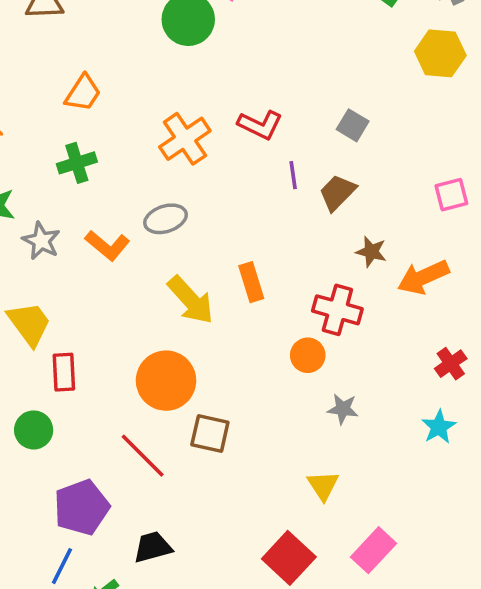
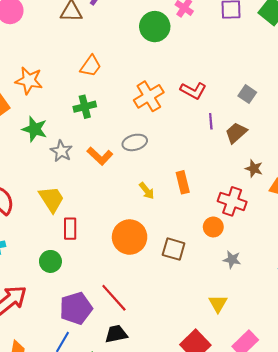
yellow arrow: (191, 300) -> (147, 191), size x0.6
brown square: (210, 433) -> (174, 249), moved
red line: (143, 456) -> (114, 298), moved

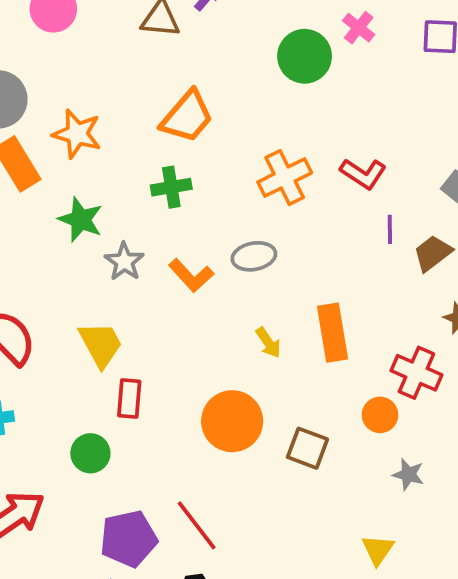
orange trapezoid: (91, 66) -> (187, 117), size x1.4
orange rectangle: (183, 182) -> (333, 333), size x1.4

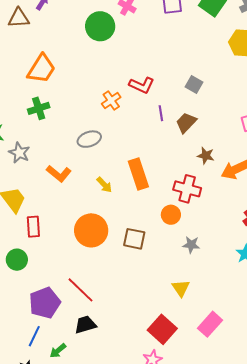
orange cross: (285, 177) -> (111, 100), moved, size x0.7
orange L-shape: (191, 275) -> (59, 174), moved

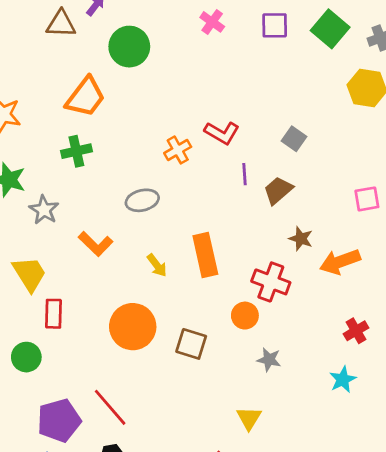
green circle: (100, 26) -> (129, 47), moved

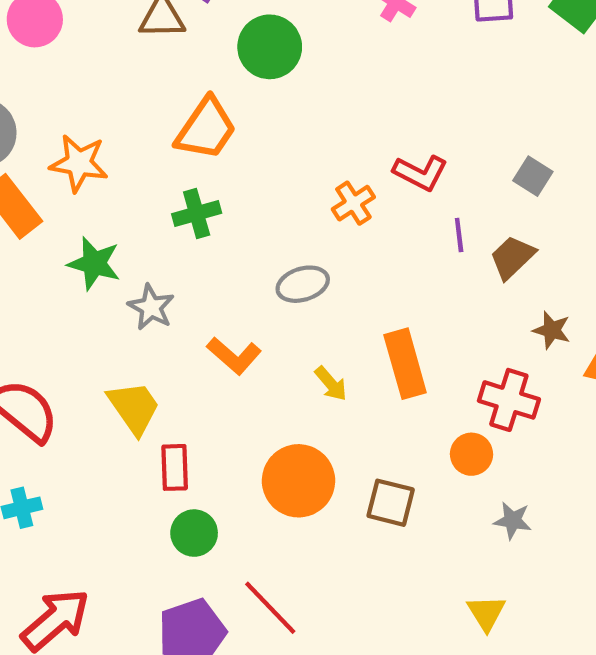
green circle: (26, 357) -> (194, 533), moved

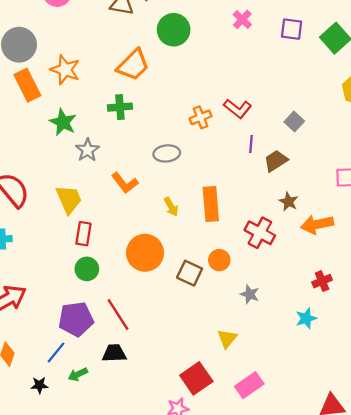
orange circle: (471, 454) -> (219, 260), moved

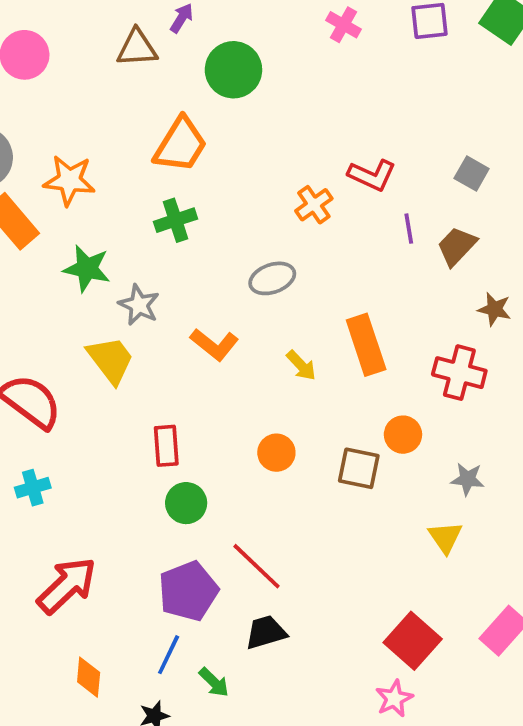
yellow trapezoid: (69, 199) -> (111, 360), moved
orange circle: (145, 253) -> (276, 453), size x0.6
yellow triangle: (227, 339) -> (445, 537), moved
green arrow: (78, 374) -> (214, 682), turned -96

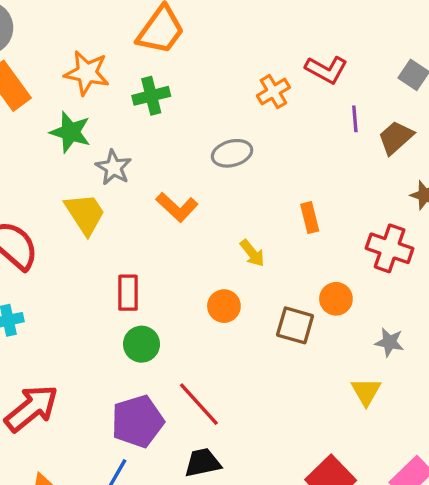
orange star: (69, 180) -> (87, 73), moved
orange rectangle: (366, 345) -> (310, 218), size x0.6
yellow arrow: (301, 365) -> (252, 253), moved

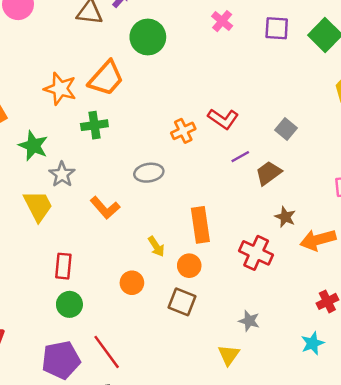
orange star: (87, 73) -> (60, 89), moved
purple line: (355, 119) -> (240, 157), turned 60
orange rectangle: (310, 218) -> (200, 225), size x1.6
orange circle: (336, 299) -> (189, 266), moved

